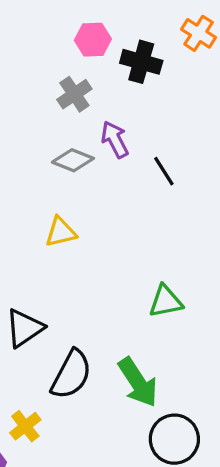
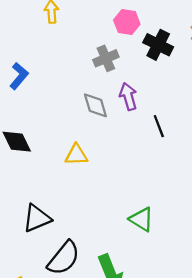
gray diamond: (73, 160) -> (95, 105), turned 40
green triangle: (166, 301) -> (141, 219), turned 32

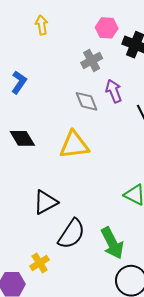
yellow triangle: (76, 155) -> (74, 145), size x1.5

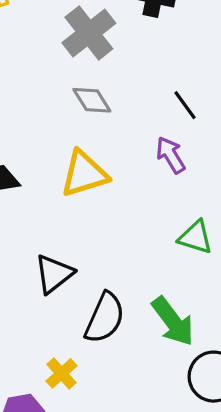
gray cross: (92, 60) -> (89, 33), size x1.5
purple arrow: (114, 91) -> (171, 155), moved

